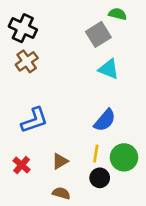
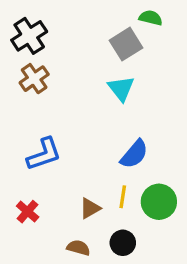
black cross: (23, 28) -> (29, 36), turned 32
cyan triangle: (109, 69) -> (121, 88), moved, turned 30
brown triangle: (60, 161) -> (90, 208), moved
black circle: (100, 178) -> (123, 243), moved

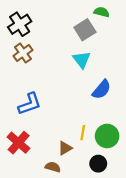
blue semicircle: (134, 154) -> (102, 90), moved
brown triangle: (90, 208) -> (65, 148), moved
red cross: (28, 212) -> (19, 143), size x1.5
black circle: (123, 243) -> (98, 164), moved

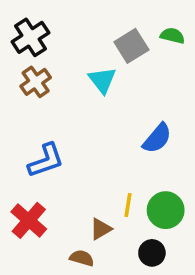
green semicircle: (102, 12) -> (172, 36), moved
cyan triangle: (82, 60) -> (102, 80), moved

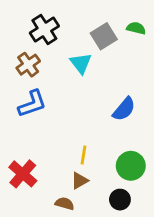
black cross: (30, 37) -> (44, 29), moved
blue L-shape: (46, 161) -> (32, 104), moved
yellow line: (128, 205) -> (84, 155), moved

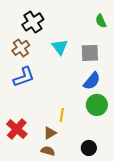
green semicircle: (136, 28) -> (101, 21), turned -128
gray square: (104, 36) -> (90, 53), moved, turned 30
green circle: (131, 166) -> (97, 105), moved
brown triangle: (79, 181) -> (50, 133), moved

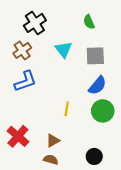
green semicircle: (101, 21) -> (89, 22), moved
yellow line: (62, 115) -> (67, 109), moved

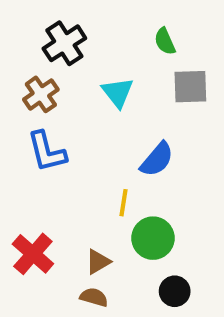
gray square: (95, 56) -> (190, 87), moved
blue L-shape: (25, 81) -> (47, 152), turned 95
blue semicircle: (97, 85) -> (157, 159), moved
green circle: (103, 111) -> (153, 238), moved

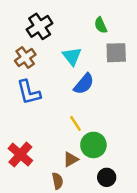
blue semicircle: (157, 159) -> (84, 84), moved
yellow line: (123, 203) -> (75, 123), turned -42
brown triangle: (98, 262) -> (71, 159), moved
brown semicircle: (94, 297) -> (58, 181), turned 63

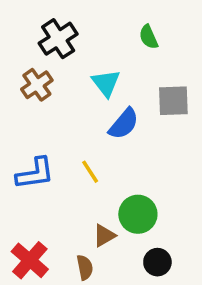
gray square: (116, 53) -> (173, 101), moved
blue L-shape: (29, 92) -> (35, 173), moved, turned -84
yellow line: (75, 123) -> (90, 172), moved
red cross: (20, 155) -> (30, 260), moved

